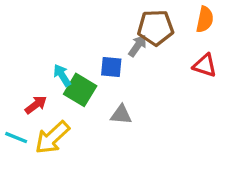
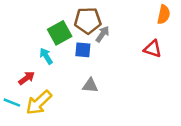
orange semicircle: (205, 19) -> (164, 14), moved
brown pentagon: (156, 28) -> (88, 21), moved
green square: (80, 90) -> (60, 33), moved, turned 30

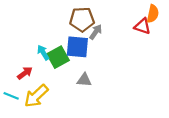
green square: (60, 33) -> (58, 57), moved
red triangle: (153, 49) -> (142, 26), moved
blue square: (83, 50) -> (77, 47), size x1.5

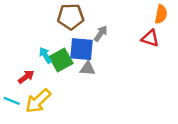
brown pentagon: (82, 19) -> (71, 17), moved
red triangle: (142, 26) -> (150, 38), moved
gray triangle: (84, 80) -> (88, 68), moved

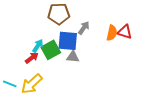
orange semicircle: (161, 14) -> (112, 33), moved
cyan arrow: (45, 55) -> (38, 46), turned 64
red arrow: (26, 77) -> (32, 58), moved

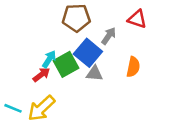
red triangle: (125, 32) -> (137, 19), moved
orange semicircle: (112, 33) -> (133, 67), moved
blue square: (68, 41) -> (88, 53), turned 35

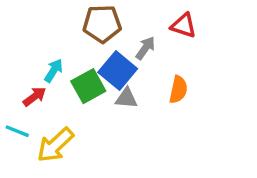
cyan arrow: (49, 59) -> (54, 71), moved
red arrow: (41, 75) -> (35, 97), moved
cyan line: (13, 108) -> (17, 131), moved

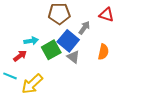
cyan arrow: (54, 71) -> (31, 41), turned 48
gray triangle: (126, 98) -> (73, 57), turned 32

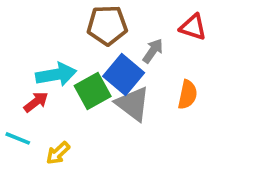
cyan arrow: (31, 41) -> (56, 75), size x1.5
gray triangle: (73, 57) -> (133, 104), size x1.5
yellow arrow: (32, 84) -> (58, 153), size x0.6

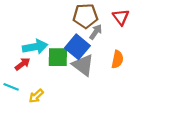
brown pentagon: (107, 25) -> (85, 16), moved
red triangle: (193, 27) -> (121, 17), turned 36
green square: (93, 91) -> (58, 57), turned 30

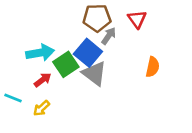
green square: (58, 57) -> (66, 64), turned -35
orange semicircle: (117, 59) -> (153, 67), moved
red arrow: (22, 64) -> (43, 80), moved

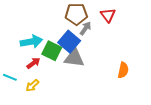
green square: (66, 64) -> (52, 51), turned -30
orange semicircle: (153, 67) -> (123, 70), moved
gray triangle: (94, 73) -> (74, 58), turned -30

